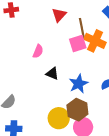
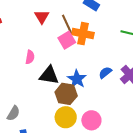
black triangle: (52, 74) -> (49, 75), size x1.5
brown hexagon: (77, 110) -> (66, 94), moved

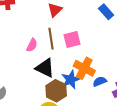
brown line: (67, 25) -> (51, 39), moved
orange cross: (83, 34) -> (84, 68), moved

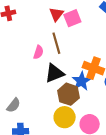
pink square: (72, 39) -> (72, 18), moved
black triangle: (45, 68) -> (54, 73), turned -40

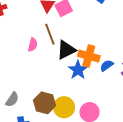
black triangle: (54, 73) -> (66, 50), moved
brown hexagon: (68, 94) -> (45, 103), moved

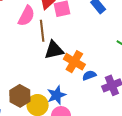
pink semicircle: (33, 45) -> (26, 16), moved, size x1.5
blue star: (78, 70) -> (56, 95), moved

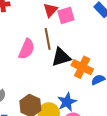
pink semicircle: (26, 16) -> (27, 49), moved

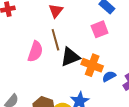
pink square: (66, 15) -> (100, 29), moved

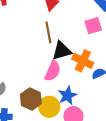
pink semicircle: (35, 51) -> (53, 71), moved

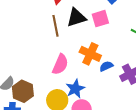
black triangle: (62, 51) -> (76, 18), moved
brown hexagon: (31, 99) -> (23, 91), moved

